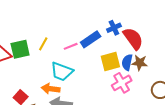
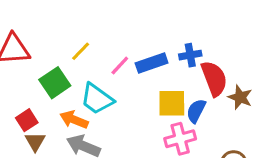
pink line: (71, 46) -> (120, 65), turned -40
green square: (20, 49) -> (55, 83), moved, turned -36
brown star: (140, 63) -> (240, 97), moved

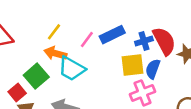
blue cross: (190, 55) -> (144, 41), moved
green square: (55, 83) -> (36, 76), moved
orange arrow: (74, 120) -> (55, 53), moved

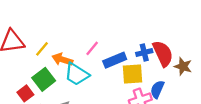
yellow line: (54, 32) -> (42, 49), moved
blue rectangle: (112, 35) -> (115, 60), moved
blue semicircle: (153, 69) -> (157, 89), moved

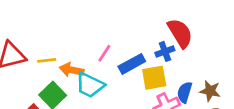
yellow line: (42, 49) -> (47, 60), turned 49
red semicircle: (163, 54) -> (180, 33), moved
brown star: (183, 66) -> (210, 91), moved

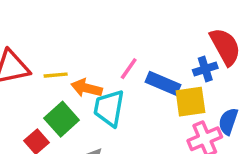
blue rectangle: (132, 64) -> (163, 83), turned 50
cyan trapezoid: (90, 85) -> (109, 108), turned 72

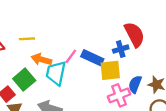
pink line: (129, 69) -> (71, 56), moved
yellow line: (56, 75) -> (27, 39), moved

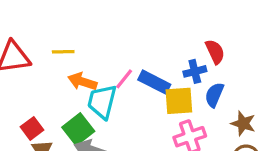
red semicircle: (134, 34) -> (215, 52), size x0.7
green square: (24, 80) -> (78, 129), moved
blue semicircle: (135, 84) -> (214, 95), moved

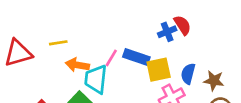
blue cross: (195, 71) -> (167, 32), moved
blue semicircle: (214, 95) -> (188, 74), moved

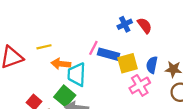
blue cross: (167, 32) -> (125, 24), moved
pink line: (111, 58) -> (93, 48), moved

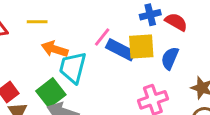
red semicircle: (145, 26) -> (176, 22), turned -35
yellow square: (128, 63) -> (141, 46), moved
blue semicircle: (152, 65) -> (170, 58), moved

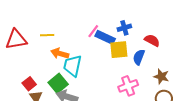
red semicircle: (176, 22) -> (152, 40), moved
pink line: (102, 37) -> (93, 31), moved
blue rectangle: (121, 50) -> (105, 37), moved

